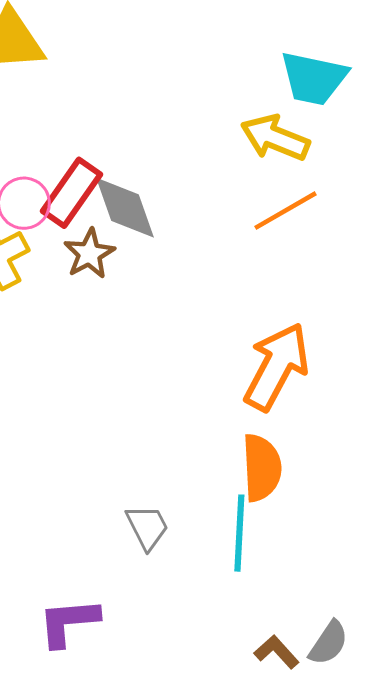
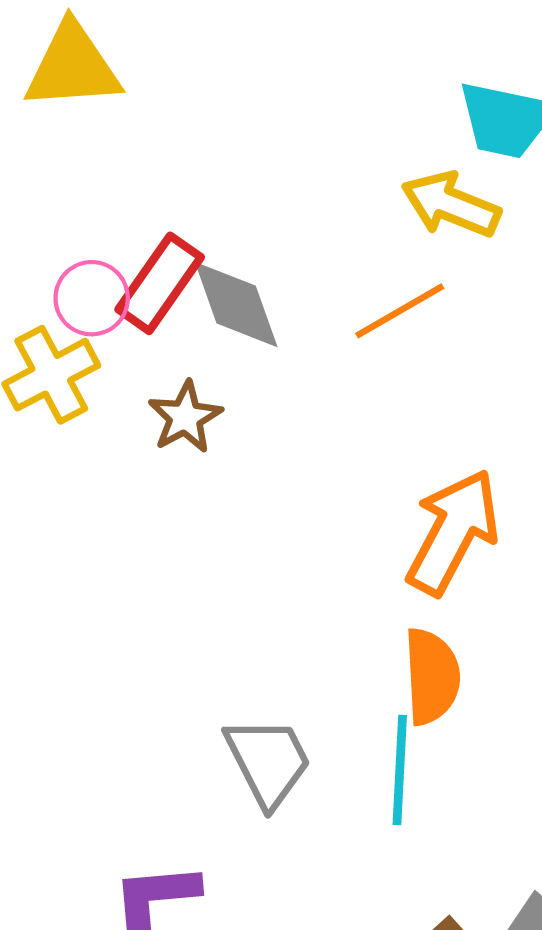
orange line: (285, 211) -> (400, 311), moved
brown star: (89, 254) -> (185, 417), moved
gray trapezoid: (147, 527) -> (268, 761), size x1.4

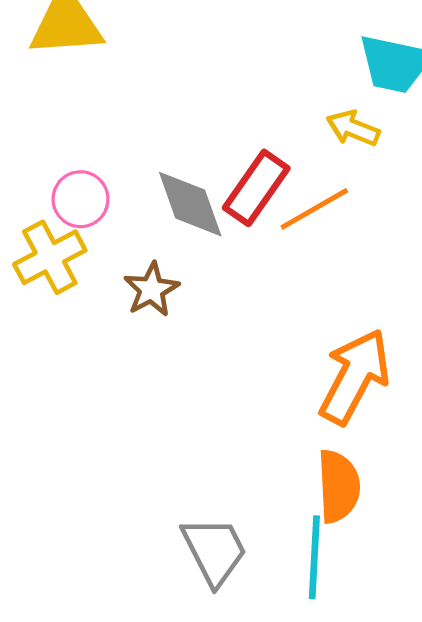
yellow arrow: (451, 205) -> (353, 128), size x0.7
red rectangle: (160, 283) -> (256, 188), moved

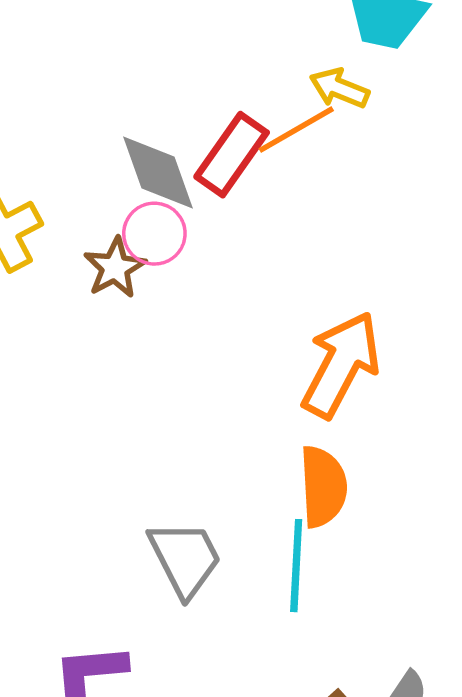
pink circle: (81, 199) -> (154, 234), moved
orange line: (314, 209) -> (296, 130), moved

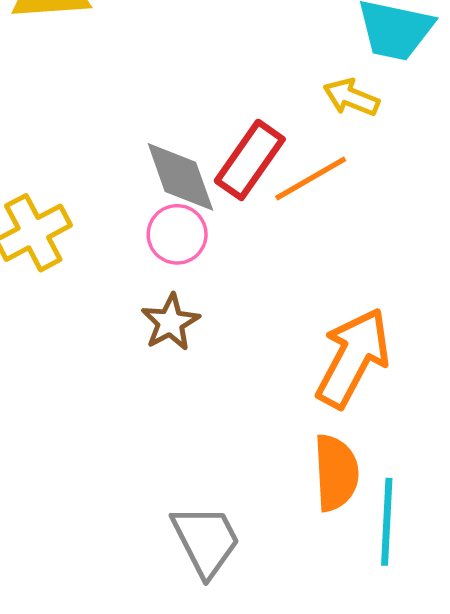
orange line: (296, 130) -> (311, 179), moved
brown star: (115, 268) -> (170, 322), moved
cyan line: (296, 566) -> (387, 522), moved

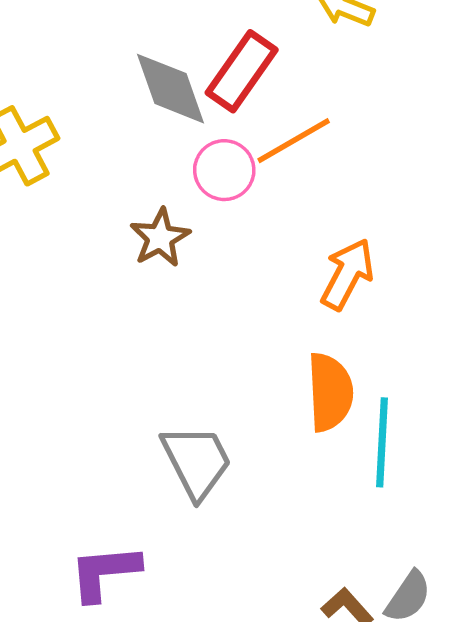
orange line: (311, 179) -> (294, 141), moved
pink circle: (177, 234) -> (224, 170), moved
orange arrow: (353, 358) -> (347, 274), size x0.7

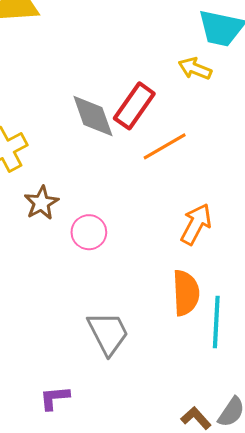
pink circle: (224, 170) -> (89, 232), moved
brown star: (160, 238) -> (41, 203), moved
purple L-shape: (105, 572) -> (55, 398), size x0.7

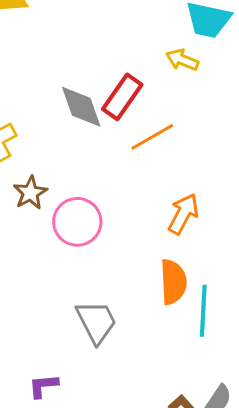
pink circle: (89, 232) -> (77, 222), size x1.4

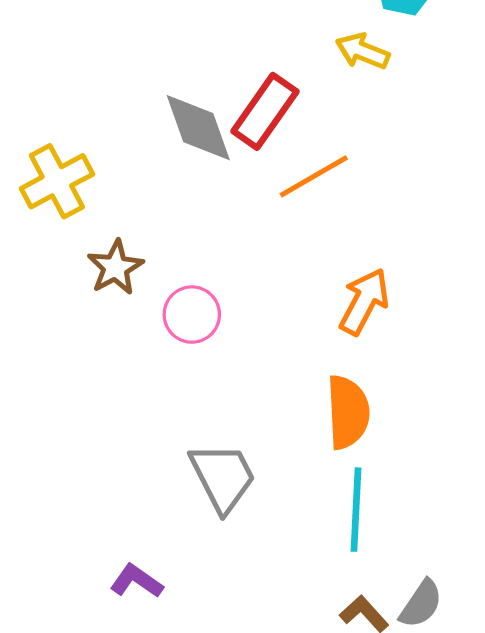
pink circle: (77, 222) -> (192, 315), size x0.7
cyan line: (203, 311) -> (356, 510), moved
purple L-shape: (43, 386) -> (137, 581), turned 40

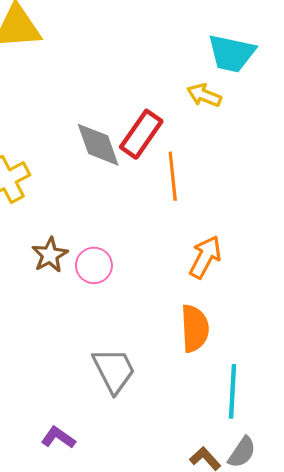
orange line: (314, 176) -> (173, 176), turned -66
brown star: (115, 267) -> (50, 255), moved
cyan line: (356, 510) -> (233, 391), moved

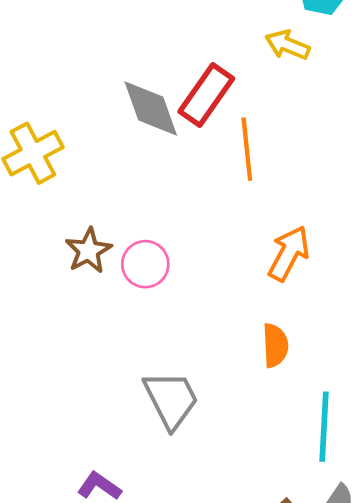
orange semicircle: (195, 328) -> (275, 345), size x0.7

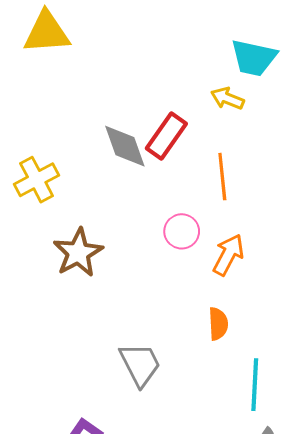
orange line: (247, 149) -> (222, 177), moved
brown star: (88, 251) -> (78, 253), size x1.4
pink circle: (145, 264) -> (182, 231), moved

